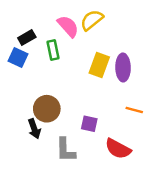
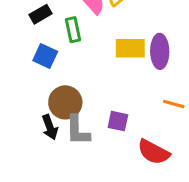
blue square: (18, 57) -> (45, 56), moved
yellow rectangle: (99, 65) -> (130, 48), turned 70
gray L-shape: (66, 150) -> (78, 130), moved

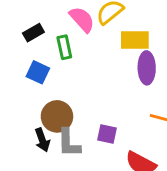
yellow rectangle: (130, 48) -> (135, 40), moved

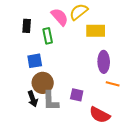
black rectangle: (33, 33) -> (27, 26), turned -56
purple ellipse: (147, 68) -> (104, 62), moved
blue square: (38, 72) -> (35, 61), moved, turned -35

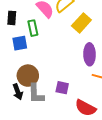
yellow rectangle: (96, 31) -> (81, 23), turned -48
blue square: (35, 61) -> (20, 43), moved

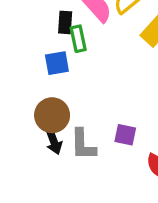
black rectangle: (12, 18) -> (65, 22), moved
brown circle: (28, 76) -> (52, 115), moved

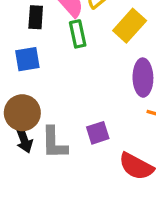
green rectangle: (78, 39) -> (78, 34), moved
purple square: (125, 135) -> (98, 133), turned -30

